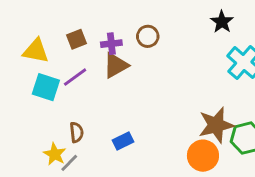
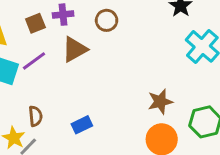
purple cross: (111, 44) -> (63, 15), moved
brown star: (216, 125) -> (160, 102), moved, size x0.7

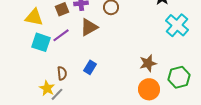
blue rectangle: (82, 125) -> (90, 67), moved, turned -32

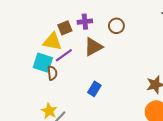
yellow triangle: (34, 17) -> (52, 42), moved
brown semicircle: (62, 73) -> (52, 73), moved

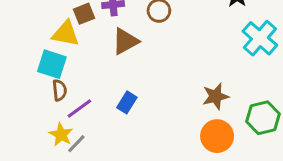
purple line: (64, 55) -> (79, 109), moved
brown semicircle: (52, 73) -> (60, 90), moved

